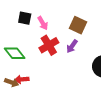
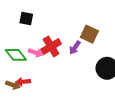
pink arrow: (43, 23) -> (36, 53), moved, turned -40
brown square: (78, 25) -> (89, 34), moved

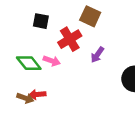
brown square: (89, 34) -> (90, 16), moved
red cross: (51, 47) -> (70, 39), moved

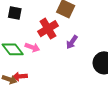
black square: (41, 21) -> (15, 13), moved

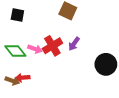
red cross: (48, 29) -> (52, 46), moved

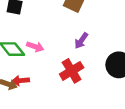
red cross: (52, 46) -> (72, 71), moved

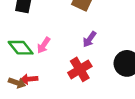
pink arrow: (35, 47) -> (44, 45), turned 105

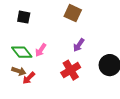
red arrow: (29, 79) -> (29, 78), turned -40
brown arrow: (17, 83) -> (19, 71), moved

